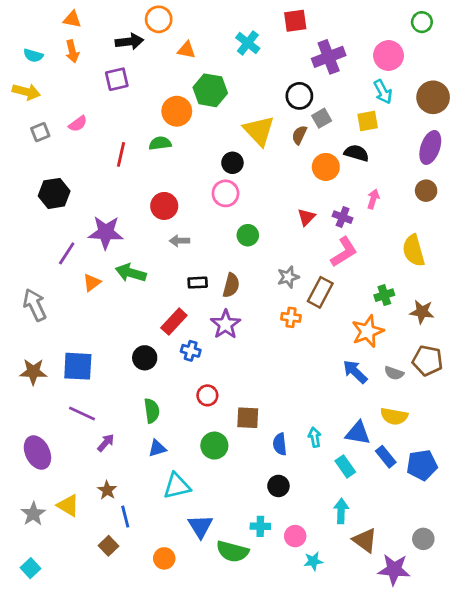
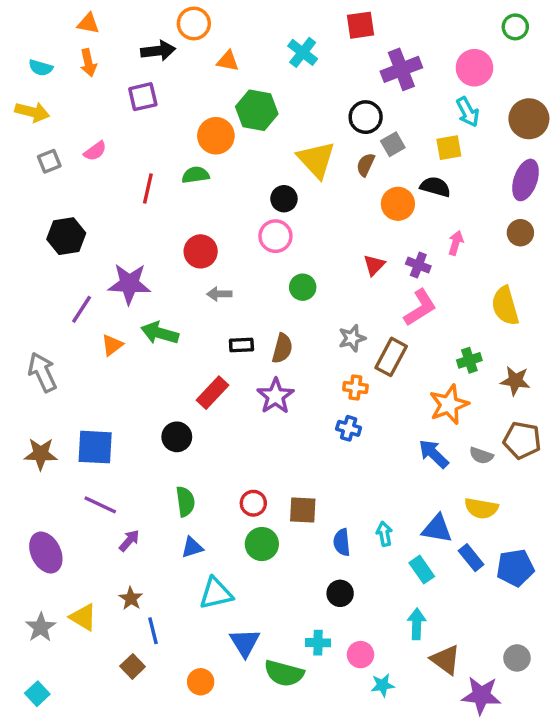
blue cross: (191, 351) -> (349, 428), moved
red circle: (207, 395) -> (253, 503), moved

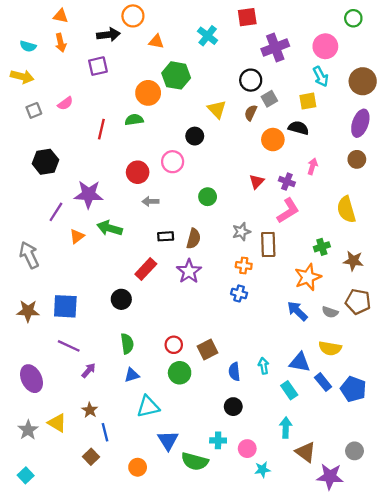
yellow triangle: (316, 160) -> (217, 109), size x0.7
pink circle: (275, 236) -> (173, 162), moved
brown rectangle: (391, 357) -> (268, 245), turned -30
brown square: (303, 510) -> (208, 349), turned -30
blue pentagon: (515, 568) -> (353, 389), turned 30

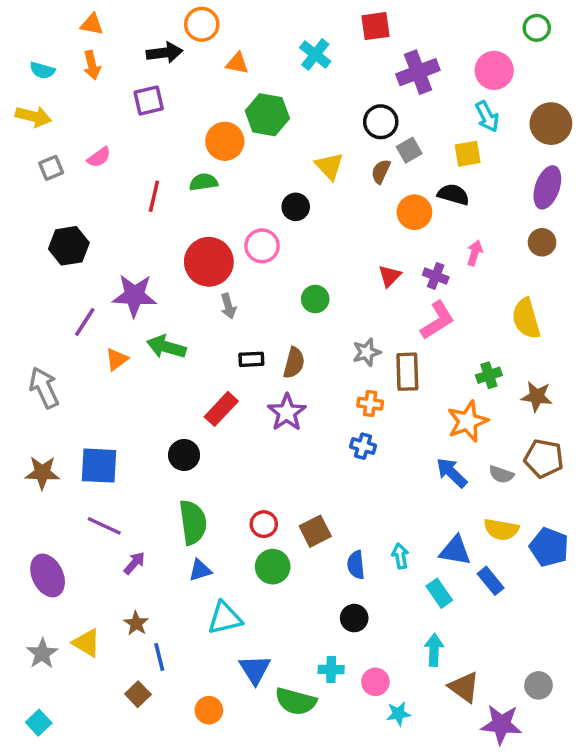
red circle: (138, 172) -> (209, 262), size x1.4
gray arrow: (150, 201) -> (228, 306), turned -105
green semicircle: (127, 344) -> (193, 522), size x1.4
blue pentagon: (353, 389) -> (549, 547), moved

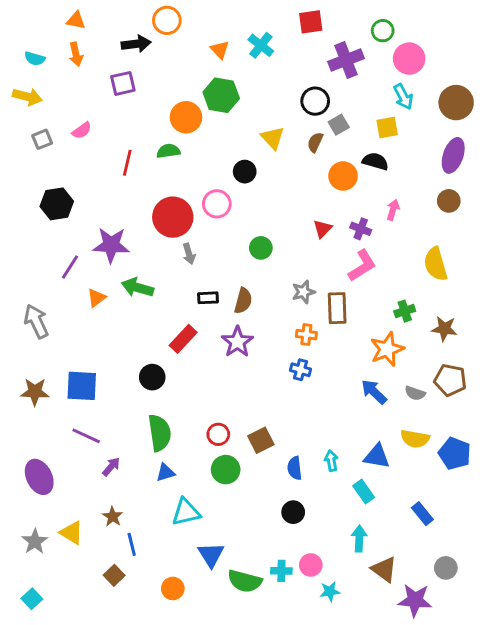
green circle: (537, 28) -> (383, 31), moved
orange triangle: (237, 63) -> (220, 50), moved, turned 36
blue rectangle: (491, 581) -> (422, 514), moved
cyan cross: (331, 669) -> (281, 571), moved

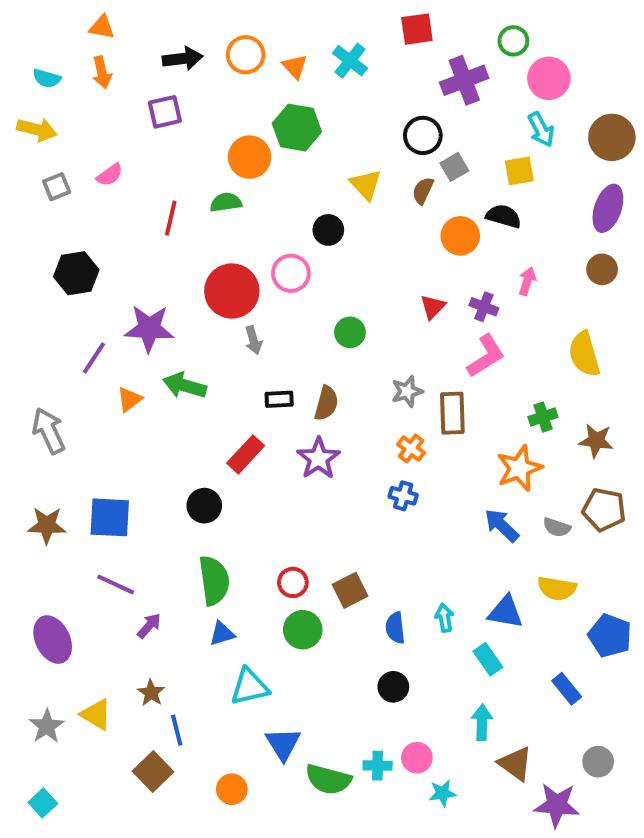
orange circle: (167, 20) -> (246, 55), moved
orange cross: (306, 335) -> (411, 449), turned 30
blue pentagon: (455, 453) -> (610, 636), moved
brown square: (114, 575) -> (153, 771), size x1.4

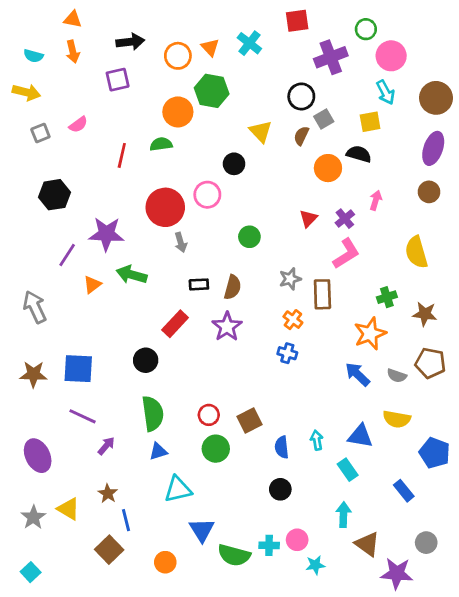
orange circle: (246, 55) -> (178, 56), moved
purple cross: (484, 307) -> (345, 219), turned 30

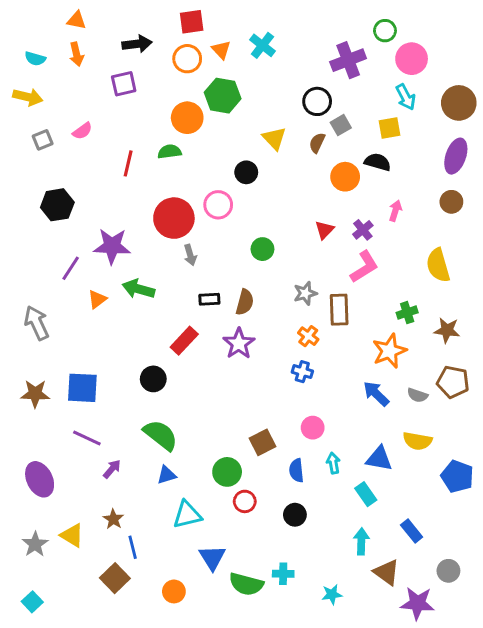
red square: (297, 21) -> (192, 22), moved
green semicircle: (153, 414) -> (161, 435), turned -44
red circle: (209, 415) -> (245, 501), moved
blue rectangle: (404, 491) -> (412, 531), moved
pink circle: (297, 540) -> (313, 428), moved

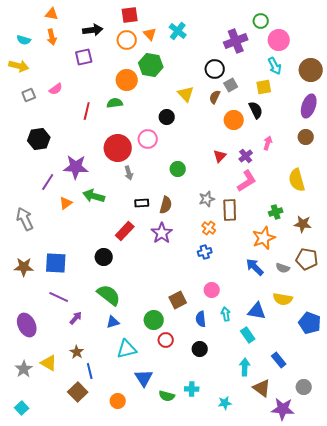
black semicircle: (378, 162) -> (256, 110), turned 48
blue cross: (302, 372) -> (205, 252), turned -32
green semicircle: (246, 584) -> (167, 396), size x0.7

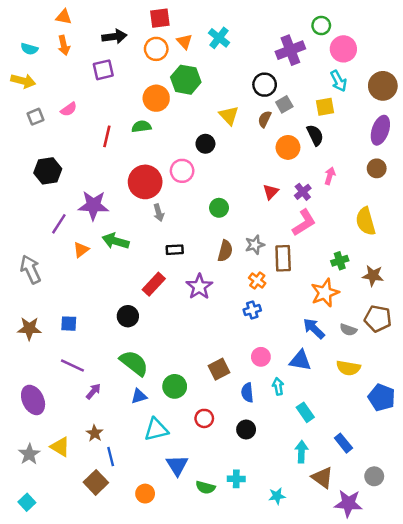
brown semicircle: (166, 205) -> (225, 251), moved
blue square: (56, 263) -> (69, 324), size x0.6
blue triangle: (257, 311) -> (300, 361), moved
green circle: (154, 320) -> (175, 386), moved

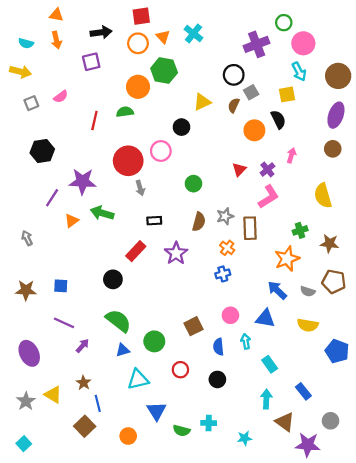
yellow triangle: (229, 115) -> (202, 102), turned 48
gray arrow: (31, 269) -> (27, 238), size x0.6

